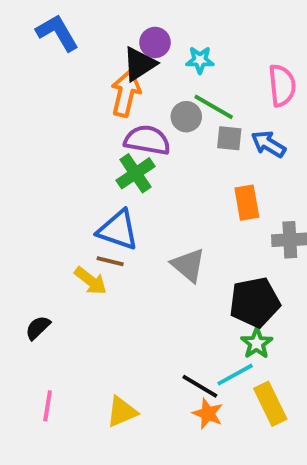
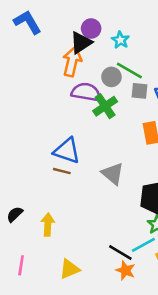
cyan star: (200, 60) -> (120, 40), turned 30
green cross: (135, 173) -> (105, 106), moved
yellow arrow: (91, 281) -> (48, 225), moved, turned -125

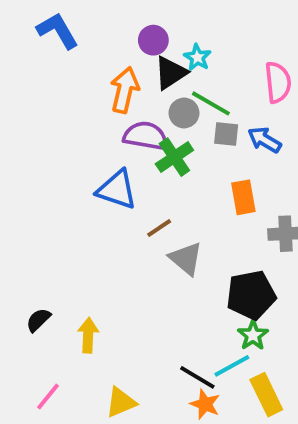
black triangle: (81, 43) -> (171, 73), moved
blue triangle: (67, 151) -> (117, 190), moved
brown line: (62, 171) -> (159, 228), moved, turned -48
pink line: (21, 265) -> (48, 397), turned 30

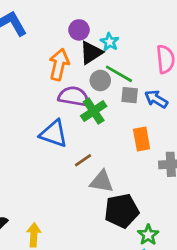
gray triangle: (186, 259) -> (102, 182), turned -30
black pentagon: (251, 295) -> (122, 211), moved

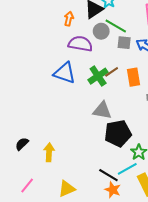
orange arrow: (59, 65) -> (69, 19), size x0.6
green cross: (94, 111) -> (98, 76), moved
brown line: (83, 160) -> (112, 72), moved

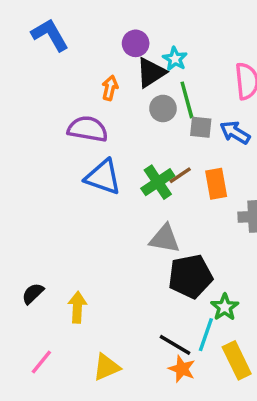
green line: (116, 26) -> (187, 100), turned 45
purple semicircle: (80, 44) -> (88, 129), moved
cyan line: (127, 169) -> (206, 335), turned -42

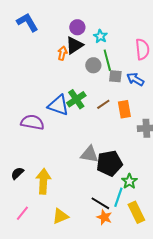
black triangle: (151, 72) -> (74, 45), moved
purple semicircle: (88, 129) -> (32, 122), moved
green cross: (158, 182) -> (76, 99), moved
gray triangle: (165, 239) -> (89, 154), moved
yellow arrow: (77, 307) -> (43, 181), size x1.4

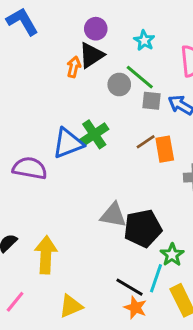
cyan star: (100, 36) -> (144, 40), moved
green line: (107, 60) -> (140, 77), turned -35
brown line: (103, 104) -> (146, 142), moved
blue triangle: (58, 105) -> (68, 143), turned -40

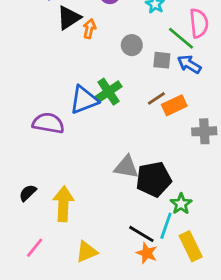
black triangle: (91, 55) -> (69, 18), moved
green line: (140, 77) -> (181, 38), moved
orange rectangle: (165, 149) -> (174, 105), turned 75

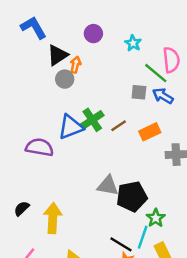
gray circle: (132, 45) -> (65, 79), moved
brown line: (156, 98) -> (119, 126), moved

